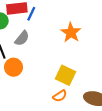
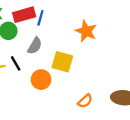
orange circle: (14, 67) -> (41, 80), moved
yellow square: (66, 75) -> (62, 62), moved

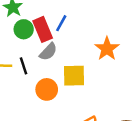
red rectangle: (24, 15) -> (43, 29), moved, turned 70
yellow square: (62, 62) -> (74, 76), turned -30

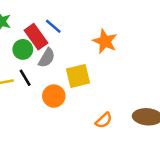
blue line: (61, 23) -> (53, 26), turned -66
green circle: (24, 29) -> (23, 49), moved

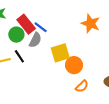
blue line: (53, 26) -> (41, 27), moved
orange star: (105, 41) -> (91, 23), moved
orange circle: (54, 96) -> (74, 65), moved

